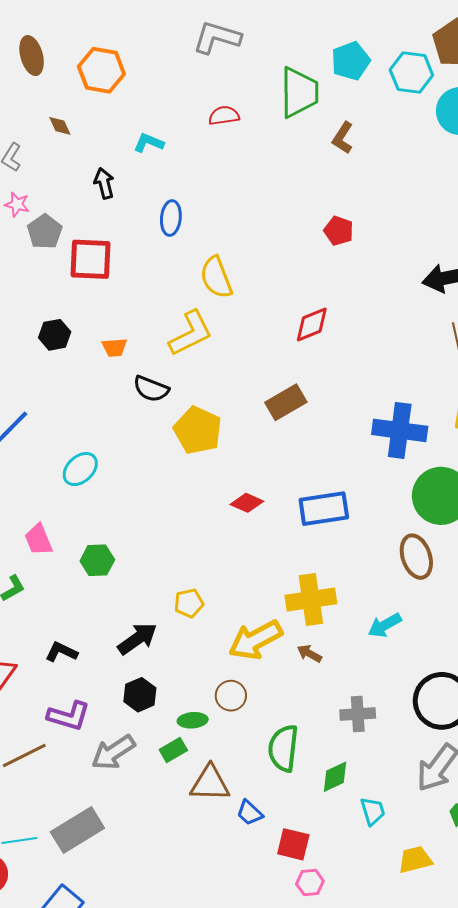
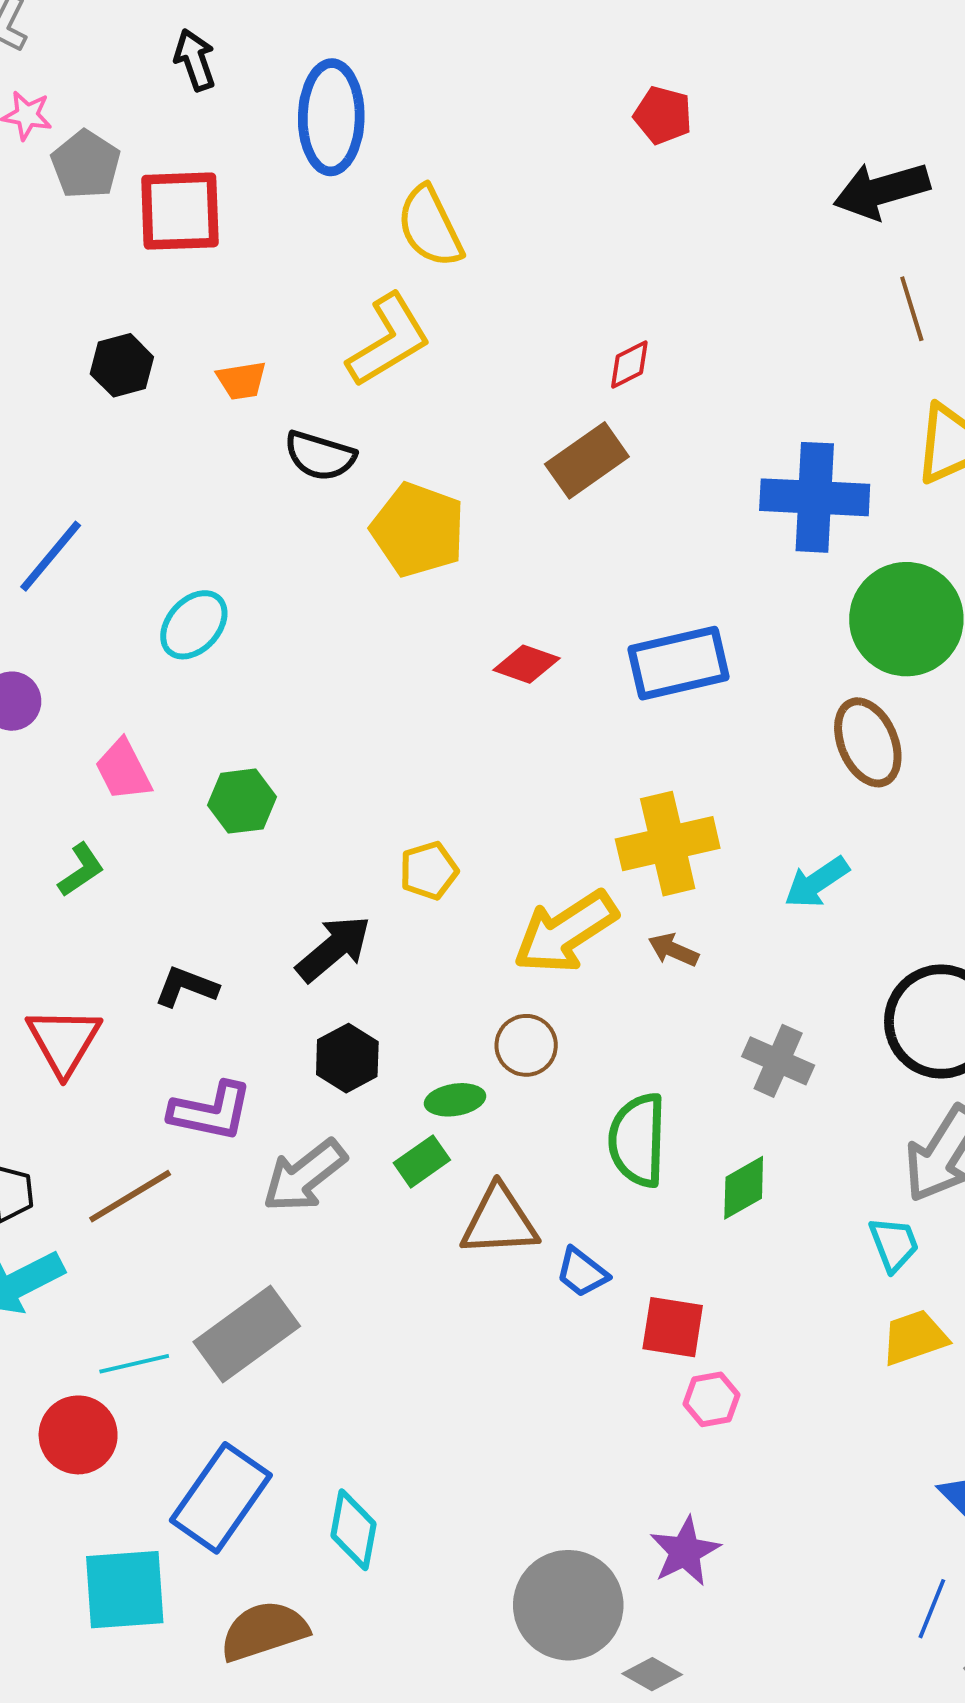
blue ellipse: (171, 218) -> (331, 117), size x1.6
red diamond: (312, 324) -> (629, 364), moved, size x0.7
gray cross: (358, 714) -> (778, 1061), turned 32
cyan trapezoid: (373, 811) -> (894, 1244), moved

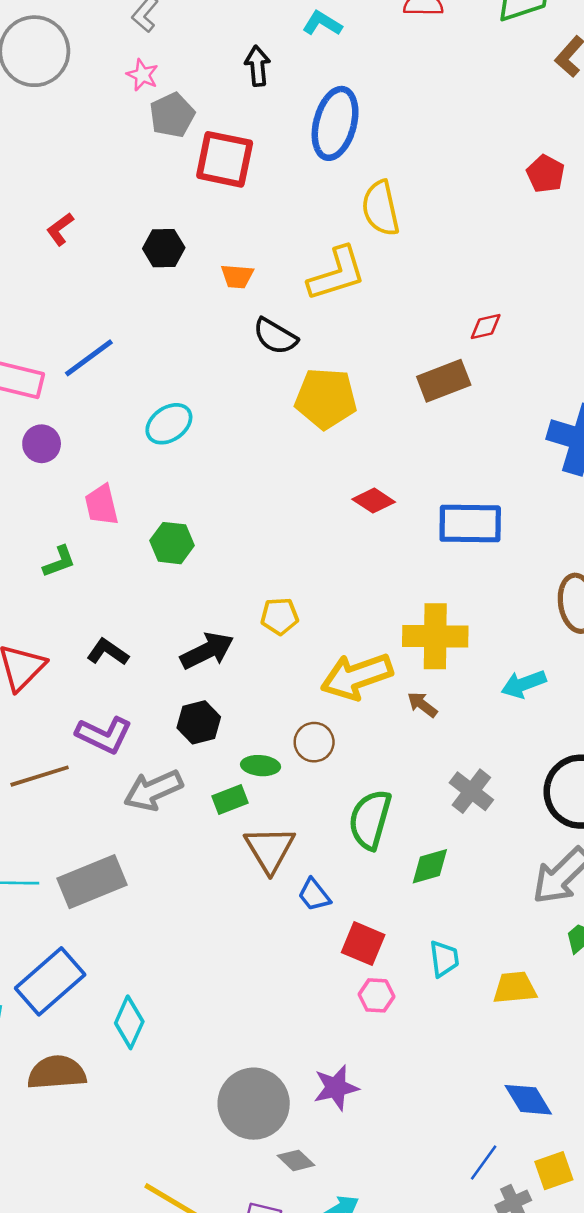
yellow pentagon: (418, 530) -> (326, 398), turned -30
brown triangle: (499, 1221) -> (270, 849), turned 48
cyan trapezoid: (894, 1244) -> (444, 959), moved

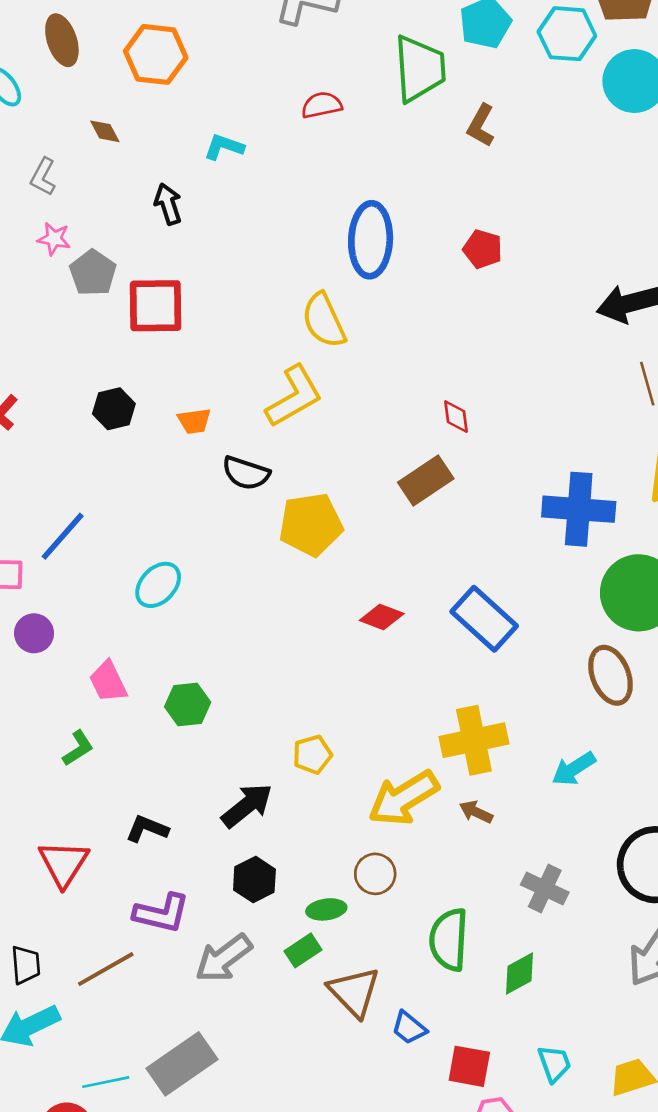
blue ellipse: (335, 123) -> (371, 240), moved
red diamond: (486, 327) -> (456, 417), turned -72
blue rectangle: (470, 524) -> (484, 619), turned 54

